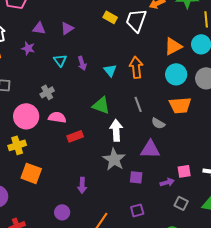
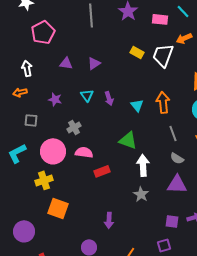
purple star: (28, 48) -> (55, 99), moved
gray line: (138, 104) -> (173, 133), moved
gray semicircle: (158, 123) -> (177, 158), moved
gray star: (114, 159) -> (141, 194), size x0.7
purple square: (136, 177) -> (172, 221), moved

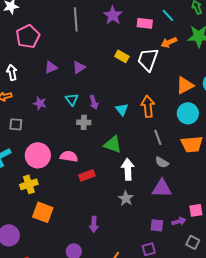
purple triangle: (66, 63) -> (51, 67), turned -32
gray cross: (74, 127) -> (84, 122), moved, turned 32

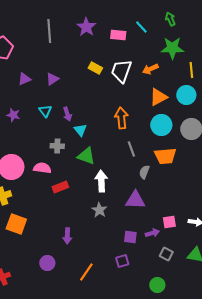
orange arrow: (169, 42) -> (150, 69), moved
cyan triangle: (122, 109) -> (80, 130), moved
gray cross: (84, 122) -> (57, 146), moved
gray semicircle: (162, 162) -> (144, 172), moved, turned 80

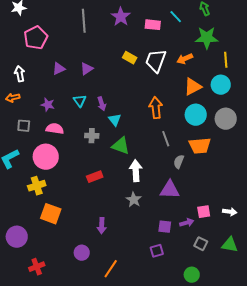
pink semicircle: (42, 168) -> (55, 129), moved
orange line: (86, 272) -> (111, 269), moved

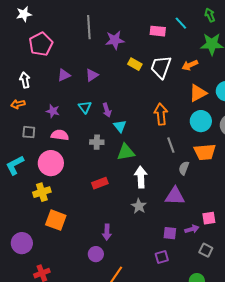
purple star: (121, 17) -> (115, 40), moved, turned 30
green triangle: (121, 146) -> (126, 152), turned -30
purple circle: (82, 253) -> (96, 254), moved

